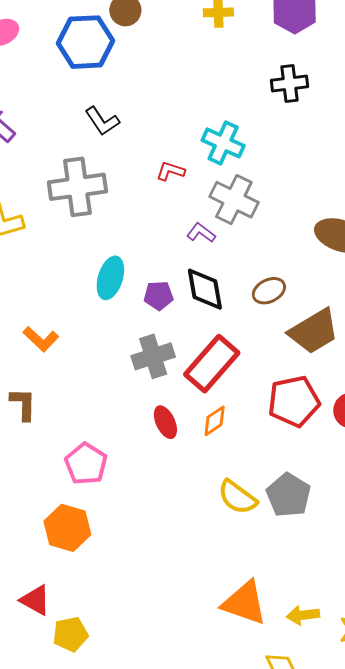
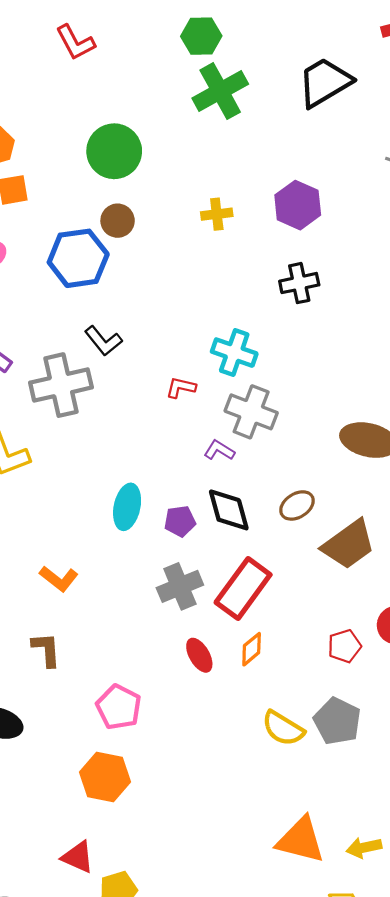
gray cross: (77, 187) -> (61, 385), moved
red pentagon: (294, 401) -> (344, 646), moved, size x0.6

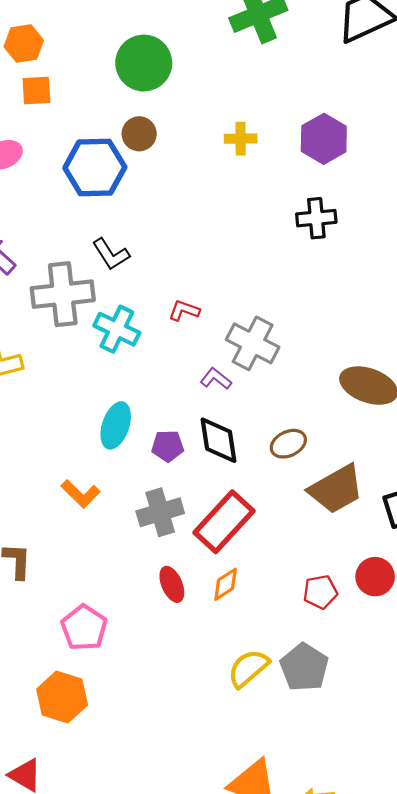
cyan cross: (234, 353) -> (117, 329), moved
orange L-shape: (59, 579) -> (81, 494), moved
yellow semicircle: (283, 728) -> (248, 668), turned 102

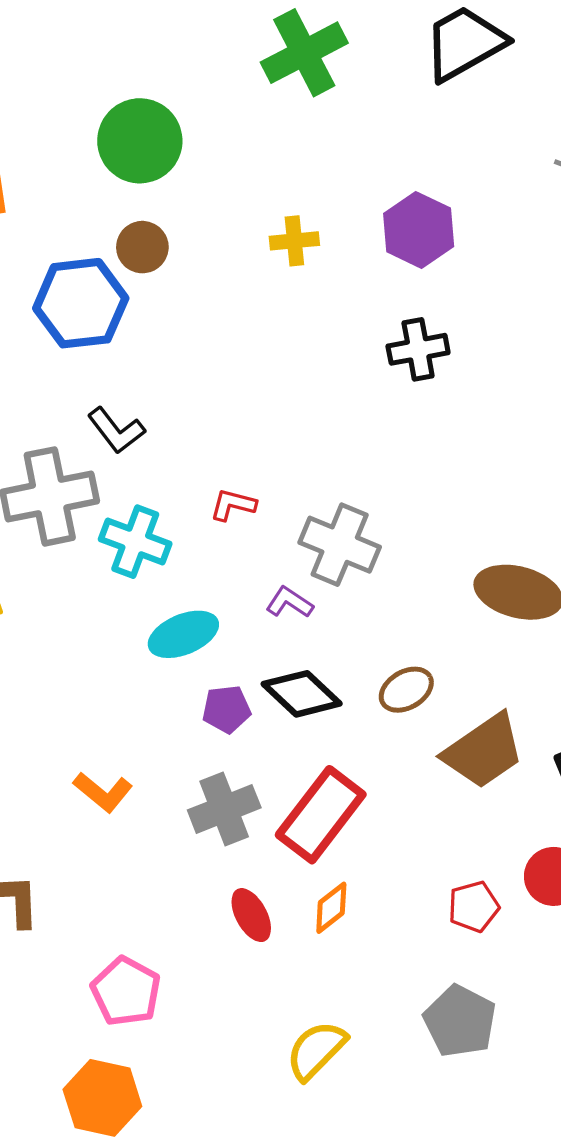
cyan ellipse: (116, 425) -> (183, 634), moved, turned 54
black diamond: (219, 440) -> (302, 694), turned -33
yellow semicircle: (248, 668) -> (316, 1050), moved

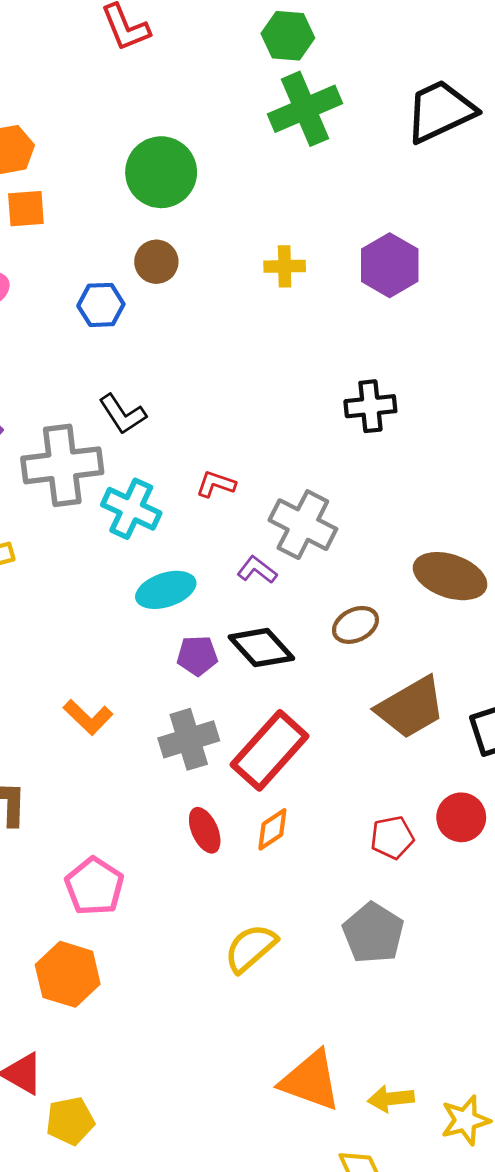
blue hexagon: (81, 303) -> (101, 305), size x0.6
black cross: (418, 349) -> (370, 406), moved
brown ellipse: (406, 690) -> (355, 625), moved

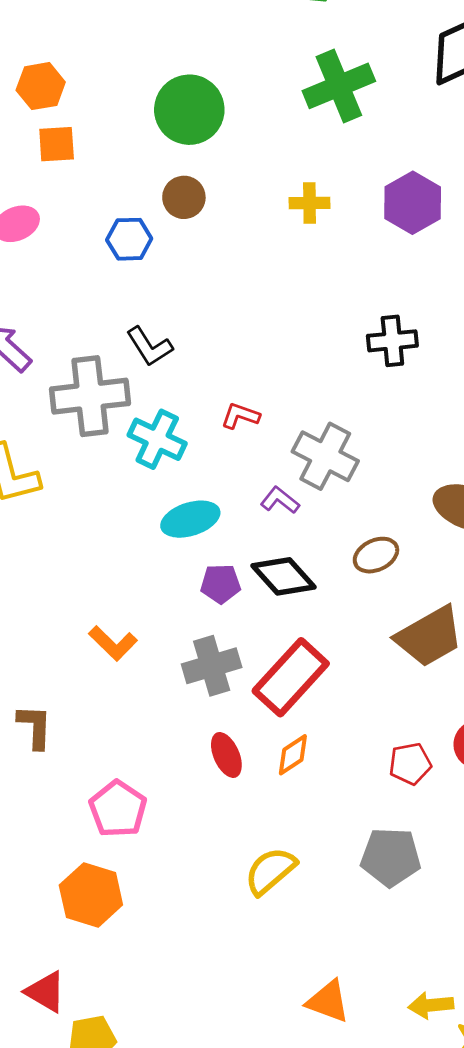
green cross: (305, 109) -> (339, 86), moved
gray pentagon: (373, 933) -> (391, 857), turned -30
orange triangle: (311, 1081) -> (328, 1001), size x0.7
yellow arrow: (391, 1099) -> (431, 1005), moved

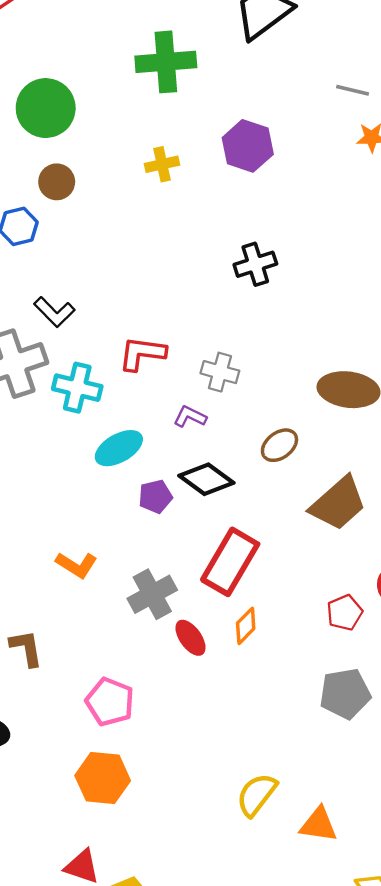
green cross: (339, 86) -> (166, 62), turned 30
red L-shape: (240, 416) -> (142, 353), size x1.5
gray cross: (325, 456) -> (220, 372), size x0.7
gray cross: (212, 666) -> (152, 594), moved
yellow semicircle: (270, 871) -> (257, 795), moved

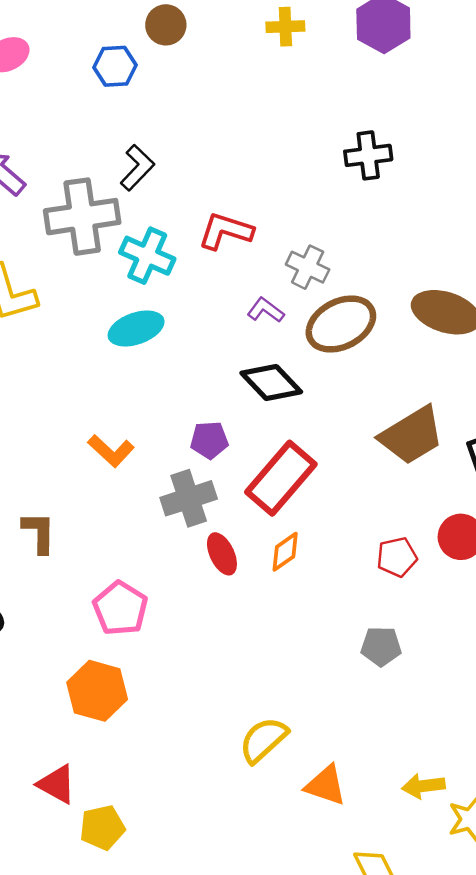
black L-shape: (54, 312) -> (137, 168), turned -102
brown ellipse: (279, 445) -> (341, 324), moved, size x1.6
cyan ellipse: (119, 448) -> (136, 328), moved
purple pentagon: (155, 497) -> (209, 440), moved
gray pentagon: (345, 694) -> (381, 646), size x0.7

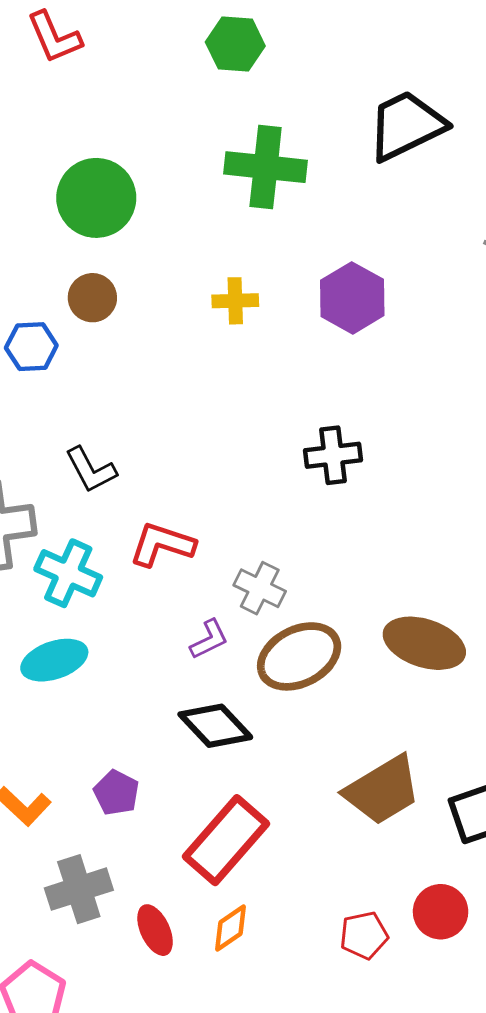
black L-shape: (137, 168) -> (91, 470), moved, turned 108
purple L-shape: (266, 310) -> (209, 639), turned 117
purple pentagon: (209, 440) -> (116, 793), moved, turned 30
gray cross: (189, 498) -> (79, 889), moved

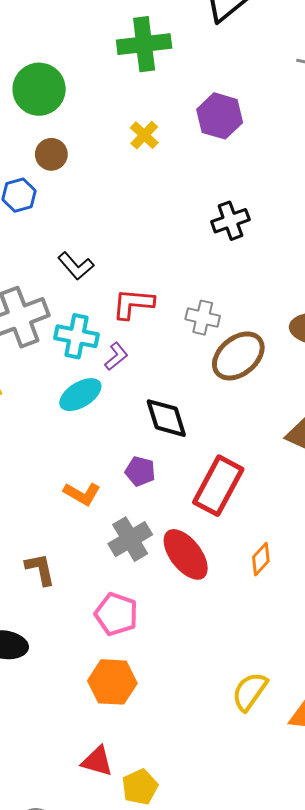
yellow cross: (235, 301) -> (144, 135), turned -32
purple L-shape: (209, 639) -> (116, 356), moved
black diamond: (215, 726) -> (166, 418), moved, turned 39
orange diamond: (231, 928) -> (261, 559), moved
red ellipse: (155, 930) -> (186, 554), size x1.6

